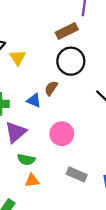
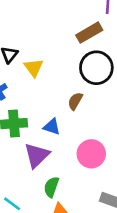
blue triangle: (34, 101) -> (52, 127), moved
green semicircle: (26, 160) -> (51, 187), turned 102

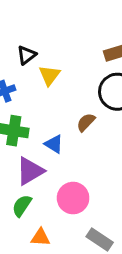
pink circle: (91, 154) -> (73, 198), moved
green semicircle: (51, 187) -> (22, 206), moved

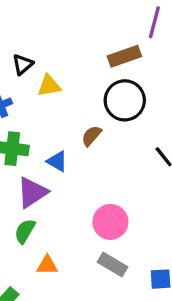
yellow triangle: (50, 75) -> (49, 86), turned 45
pink circle: (73, 198) -> (110, 222), moved

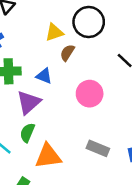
yellow triangle: (49, 86) -> (54, 32), moved
pink circle: (110, 222) -> (90, 94), moved
orange triangle: (47, 265) -> (48, 156), size x1.6

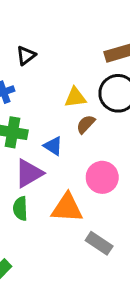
green semicircle: (27, 133) -> (20, 209), turned -36
orange triangle: (48, 156) -> (67, 208), moved

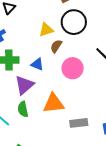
pink circle: (102, 177) -> (73, 68), moved
gray rectangle: (99, 243) -> (79, 123), turned -30

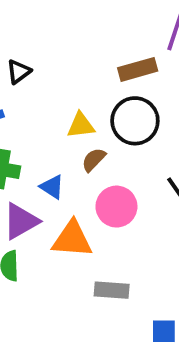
orange triangle: (54, 103) -> (72, 239), moved
gray rectangle: (79, 123) -> (112, 290), moved

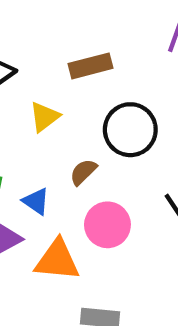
brown rectangle: (138, 69) -> (91, 66), moved
yellow triangle: (81, 125) -> (44, 117), moved, turned -32

